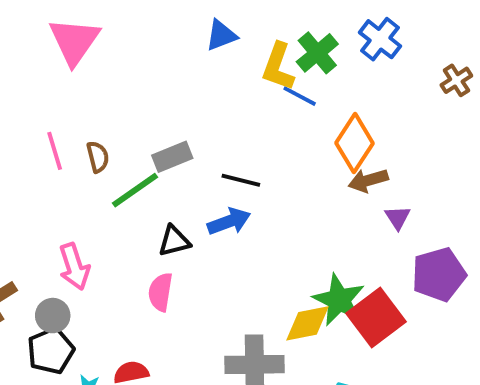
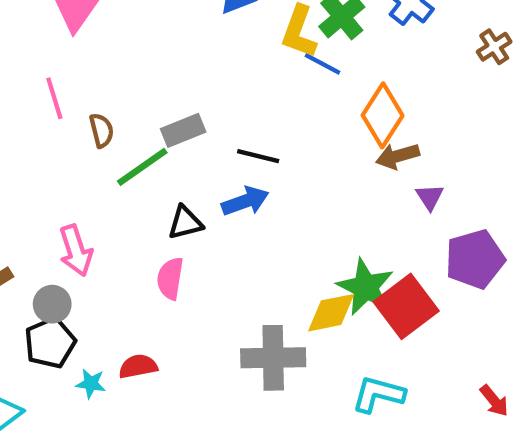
pink line: (55, 151) -> (54, 98), moved

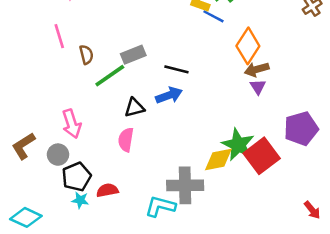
purple triangle: (430, 197) -> (258, 87), moved
black pentagon: (50, 343) -> (76, 177), moved
cyan L-shape: (378, 394) -> (160, 206), moved

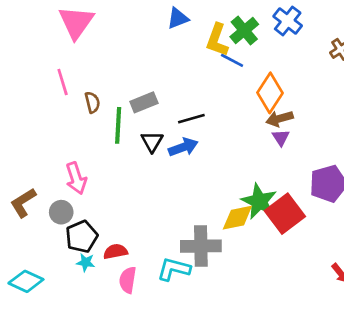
black line: (176, 69) -> (191, 119), turned -30
green line: (110, 76) -> (118, 125), turned -52
black triangle: (134, 108) -> (152, 142), moved, turned -45
pink semicircle: (126, 140) -> (128, 280), moved

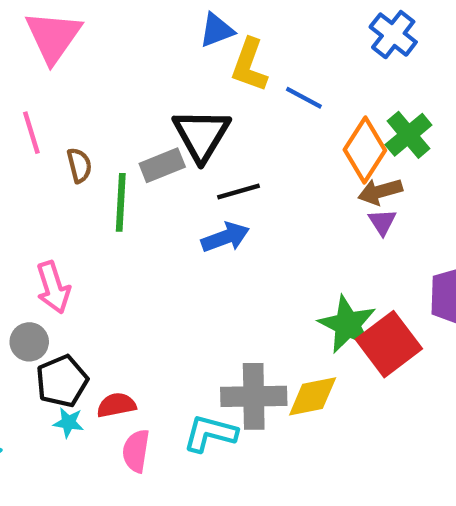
green cross: (244, 30) -> (408, 135), moved
yellow L-shape: (217, 40) -> (249, 65), moved
black triangle: (152, 142) -> (201, 135), moved, size x1.6
yellow diamond: (237, 218) -> (313, 396), moved

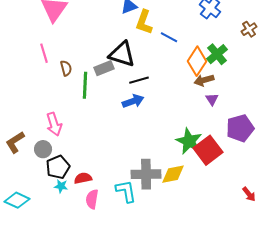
black triangle: (201, 135) -> (122, 54), turned -44
purple triangle: (382, 222) -> (212, 99), moved
cyan L-shape: (210, 433) -> (126, 191), turned 65

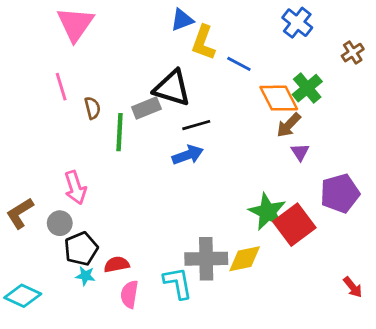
orange diamond: (197, 61) -> (279, 98), turned -60
brown arrow: (204, 80) -> (289, 125), turned -30

